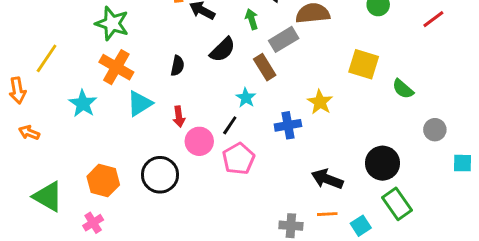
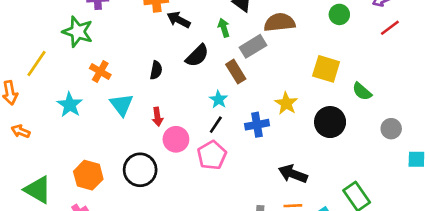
green star: (112, 23) -> (78, 32), moved
orange cross: (116, 67) -> (100, 72), size x0.7
cyan triangle: (140, 103) -> (122, 105), turned -35
black line: (230, 125) -> (216, 125), moved
black circle: (383, 163) -> (330, 122), moved

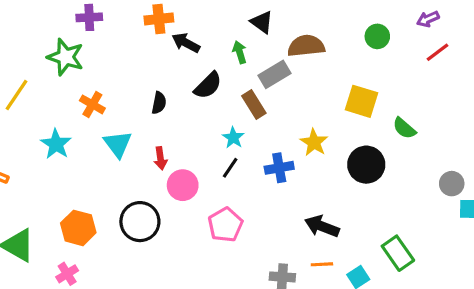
gray circle: (391, 129) -> (452, 184), moved
pink pentagon: (212, 155) -> (225, 225), moved

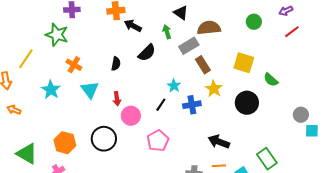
brown rectangle: (254, 104) -> (203, 65), moved
cyan star: (233, 138) -> (174, 86), moved

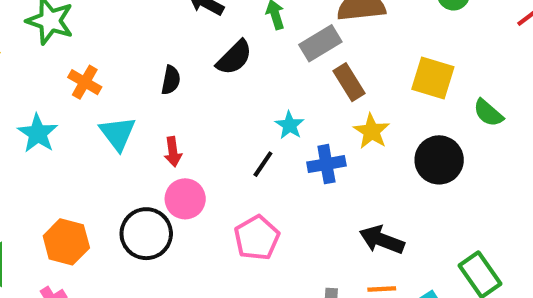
pink circle: (131, 116) -> (185, 199), moved

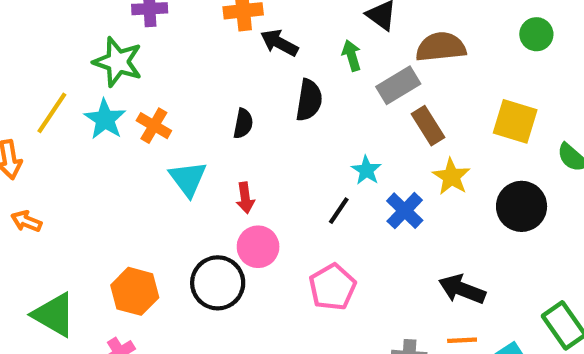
black semicircle: (234, 58) -> (309, 100), turned -36
cyan star: (38, 133) -> (105, 119), moved
blue cross: (326, 164) -> (405, 211), turned -36

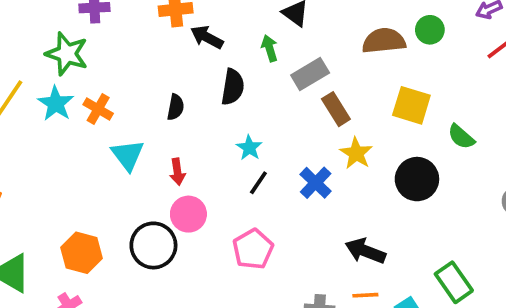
brown semicircle: (441, 47) -> (384, 41), moved
cyan star: (366, 170) -> (249, 148), moved

